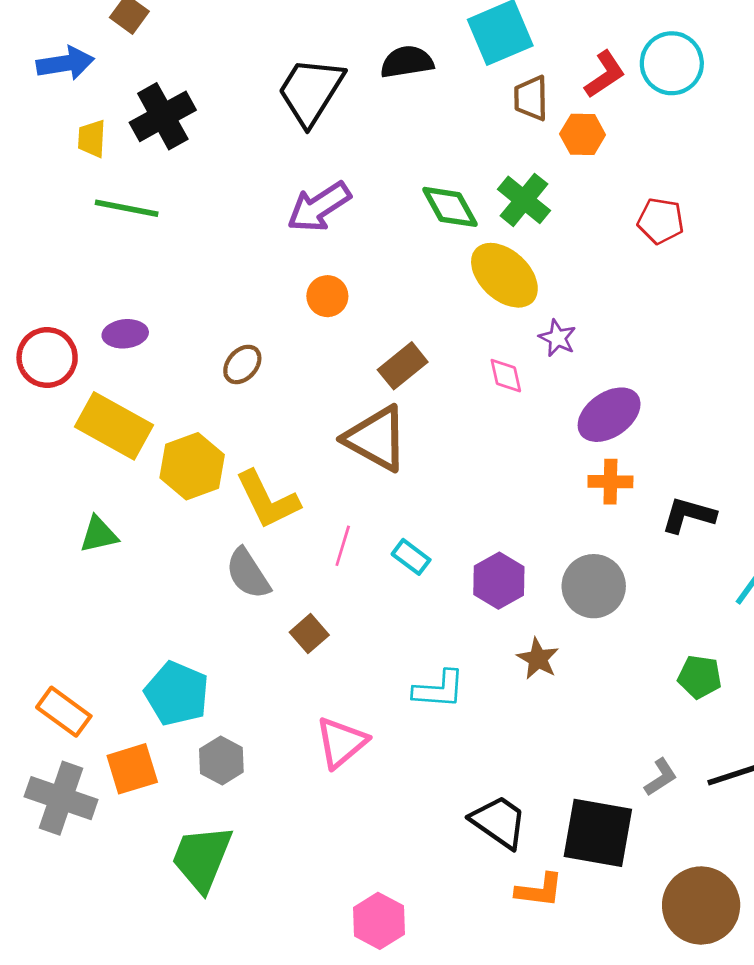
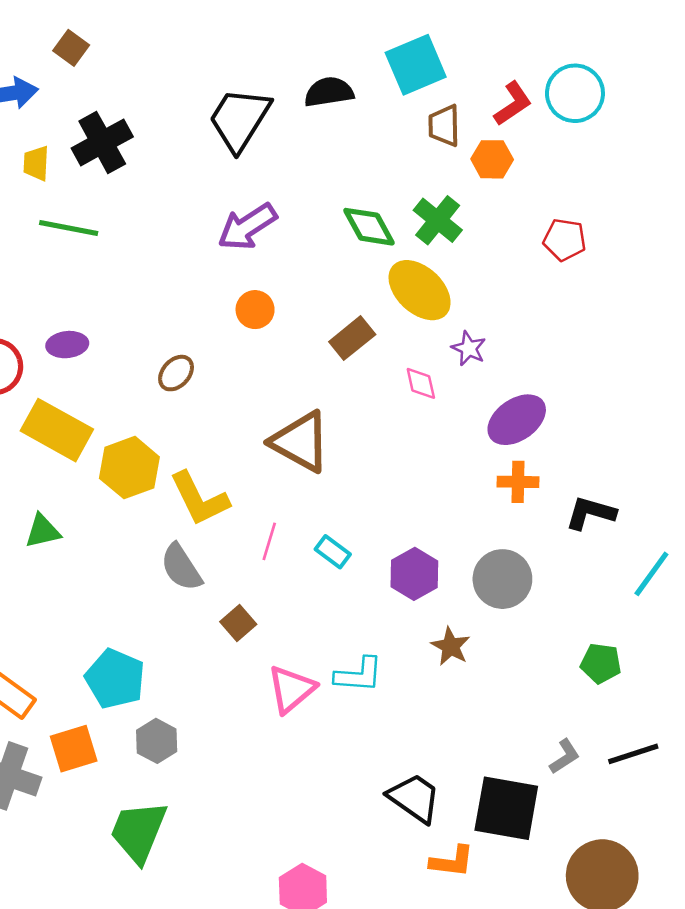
brown rectangle: (403, 366) -> (352, 338), moved
pink triangle: (341, 742) -> (291, 689), moved

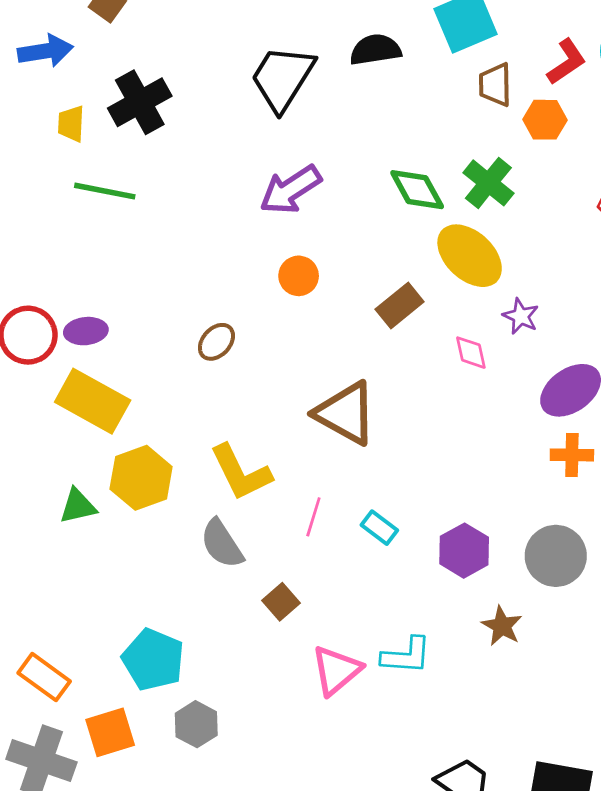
purple ellipse: (67, 345) -> (86, 331), moved
yellow hexagon: (129, 468) -> (141, 478), moved

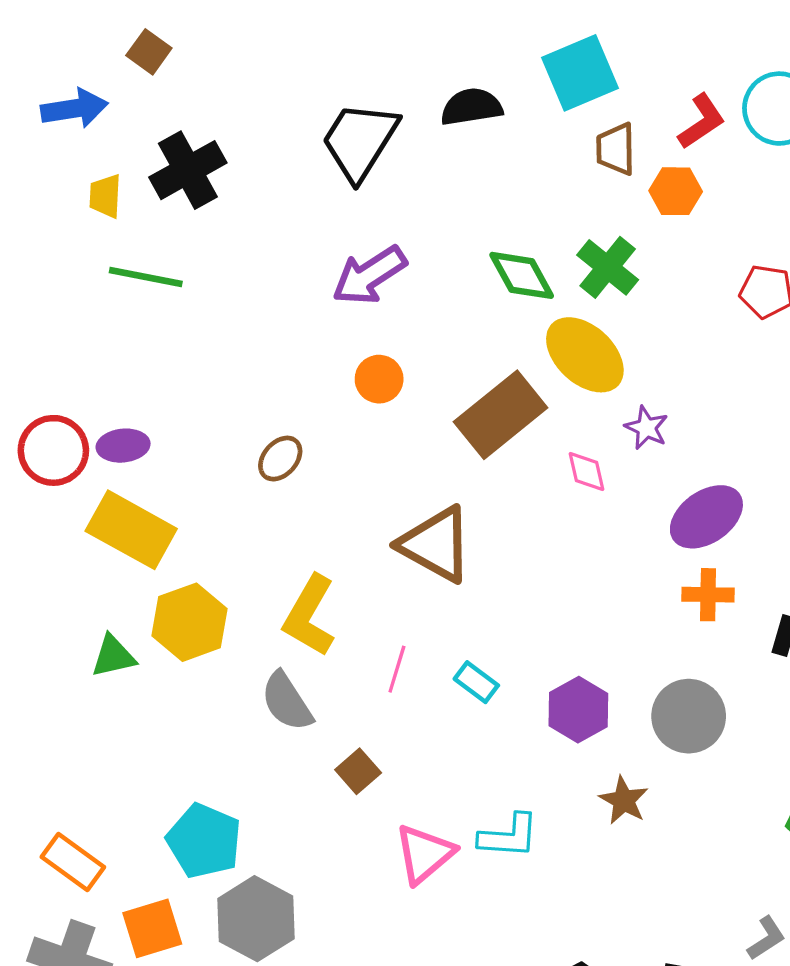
brown rectangle: (400, 305) -> (501, 415), size x1.6
yellow L-shape: (241, 472) -> (309, 616), turned 56
gray hexagon: (196, 724) -> (256, 919), size x1.5

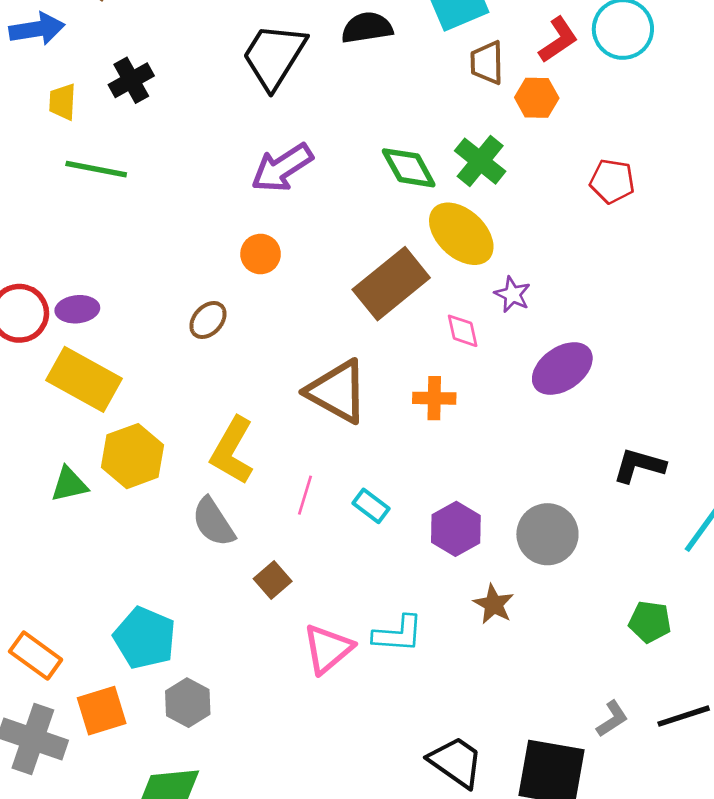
black cross: (188, 170) -> (131, 80), size x0.7
orange circle: (379, 379) -> (261, 254), moved
orange cross: (708, 595) -> (434, 398), moved
gray hexagon: (256, 919) -> (188, 703), size x0.7

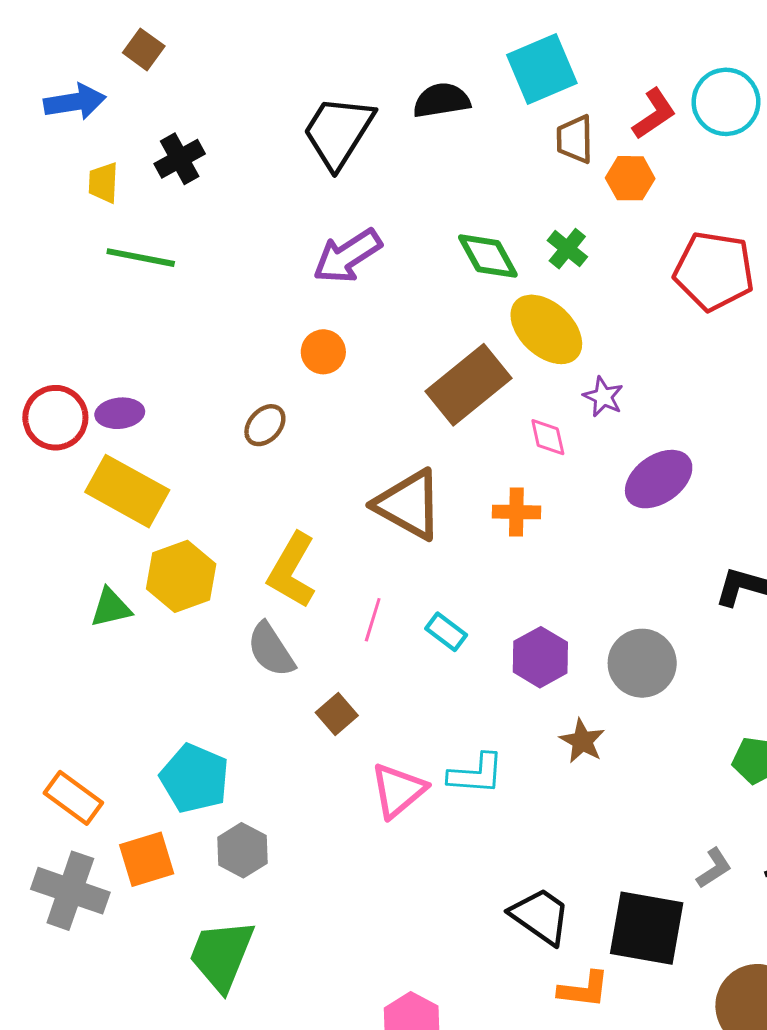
green cross: (480, 161) -> (567, 249), size x0.7
red pentagon: (612, 181) -> (714, 271), size x1.6

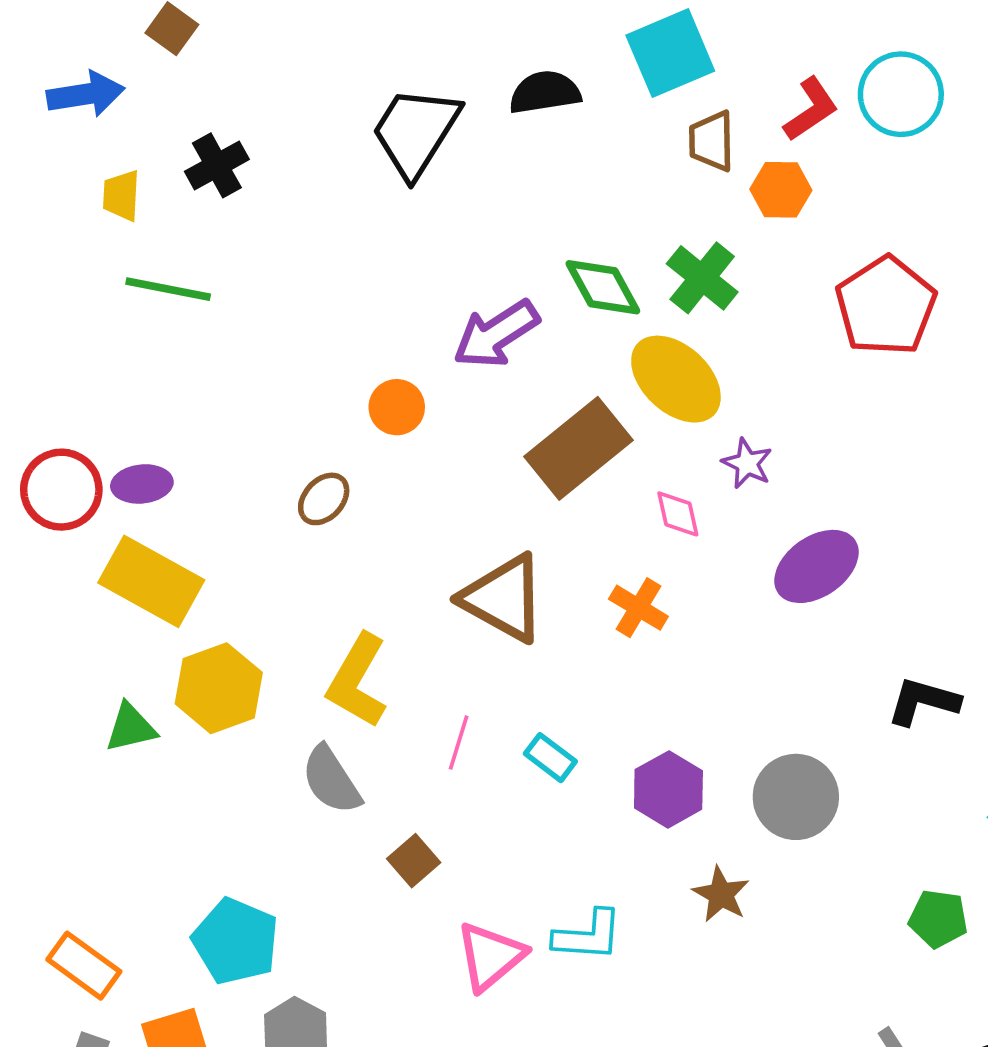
green cross: (567, 249) -> (702, 278), size x1.4
purple arrow: (347, 256) -> (496, 334), moved
red pentagon: (714, 271) -> (886, 306), turned 30
orange cross: (516, 512) -> (638, 608), turned 30

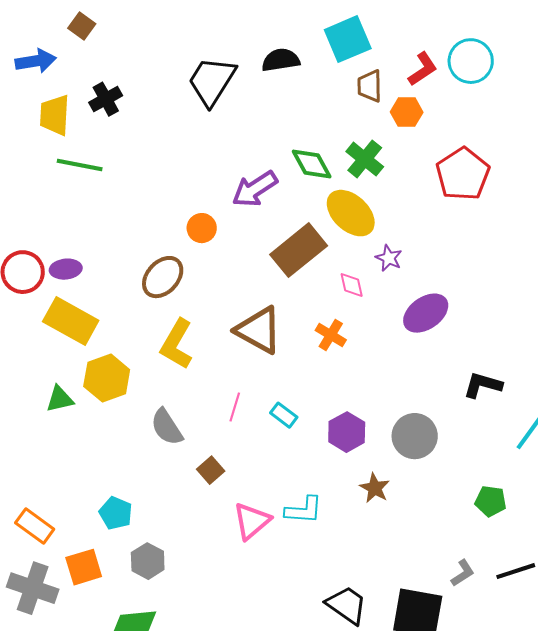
yellow trapezoid: (121, 195) -> (55, 115), size x1.5
brown ellipse: (324, 499) -> (163, 277), size x1.5
yellow L-shape: (357, 681) -> (177, 344), moved
cyan pentagon: (236, 941) -> (116, 513), size x0.7

